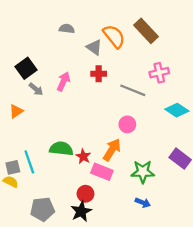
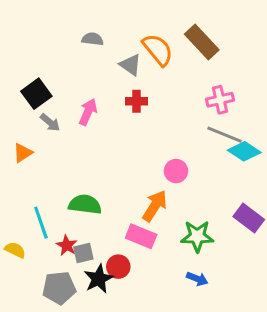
gray line: (133, 90) -> (225, 135), moved
red star: (83, 156) -> (67, 245), moved
gray square: (13, 167) -> (83, 253), moved
black star: (81, 211) -> (99, 279), moved

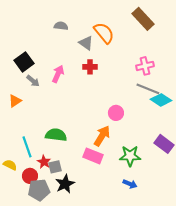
brown rectangle: (202, 42) -> (143, 19), moved
red circle: (118, 267) -> (30, 176), moved

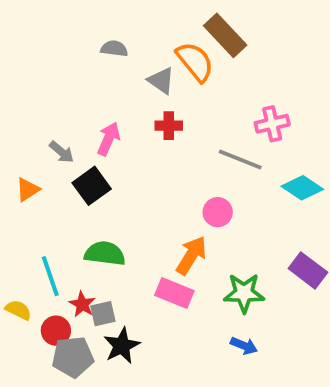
brown rectangle: (143, 19) -> (225, 35), moved
black square: (24, 62) -> (92, 186), moved
gray line: (148, 89) -> (240, 159), moved

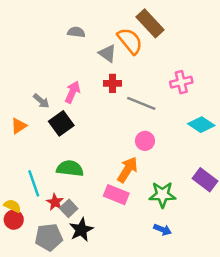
gray line: (240, 159) -> (141, 103), moved
gray square: (103, 314) -> (69, 208), turned -30
red circle: (56, 331) -> (14, 220), moved

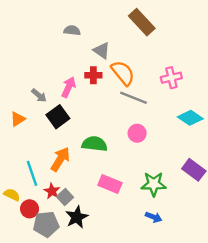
orange semicircle: (130, 41) -> (123, 73), moved
red cross: (112, 83) -> (93, 75), moved
green semicircle: (70, 168) -> (95, 144), moved
orange arrow: (127, 170) -> (60, 159), moved
red circle: (14, 220) -> (30, 209), moved

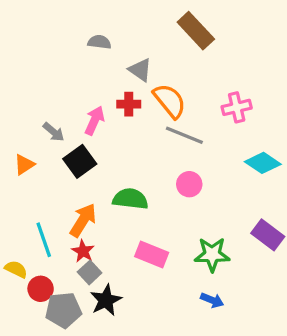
red star: (52, 191) -> (83, 251), moved

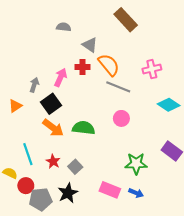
gray arrow: (54, 132) -> (34, 85), turned -112
orange arrow: (83, 220) -> (53, 128), moved, turned 95
pink rectangle: (152, 254) -> (110, 190), moved
gray square: (90, 272) -> (75, 167), moved

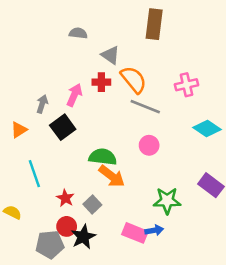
brown rectangle: (126, 20) -> (154, 24), turned 50
orange arrow: (53, 128) -> (112, 176), moved
cyan line: (28, 154) -> (34, 174), moved
red circle: (26, 186) -> (67, 226), moved
blue arrow: (136, 193) -> (154, 230), moved, turned -32

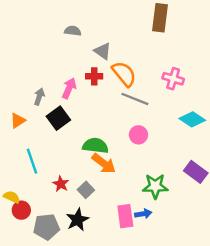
brown rectangle: (154, 24) -> (160, 18), moved
pink cross: (186, 85) -> (173, 79), turned 30
red circle: (67, 226) -> (21, 210), moved
pink rectangle: (135, 233) -> (125, 216), turned 60

